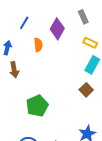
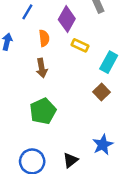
yellow rectangle: (90, 43) -> (80, 45), moved
brown arrow: (14, 70) -> (42, 68), moved

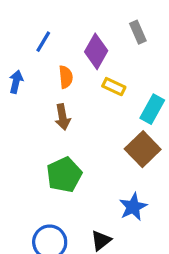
brown square: (102, 92) -> (143, 149), size x1.5
blue star: (103, 145) -> (133, 207), moved

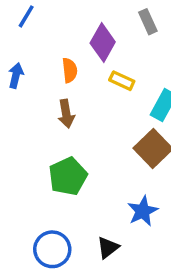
blue line: (43, 42) -> (26, 16), moved

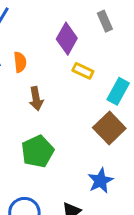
orange semicircle: (70, 70) -> (20, 62), moved

